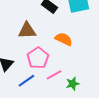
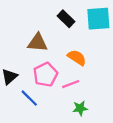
pink line: (54, 75) -> (71, 84), moved
blue line: (26, 81) -> (29, 98), turned 72

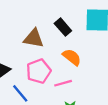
black rectangle: (66, 19) -> (63, 27), moved

